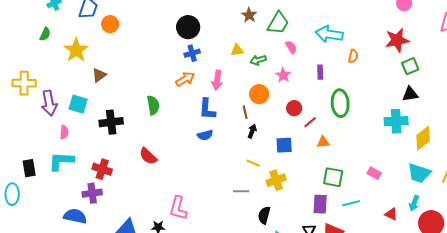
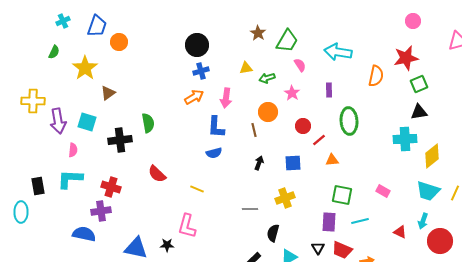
orange semicircle: (353, 56) -> (376, 76), moved, size x1.5
green semicircle: (153, 105) -> (148, 123), moved
black arrow: (252, 131) -> (259, 163), moved
yellow line: (253, 163) -> (197, 189), moved

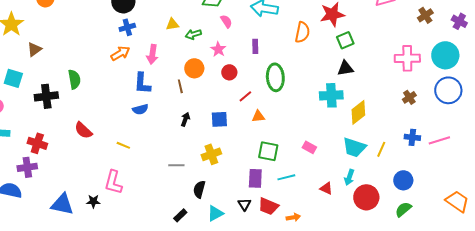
red circle: (303, 126) -> (229, 72), moved

